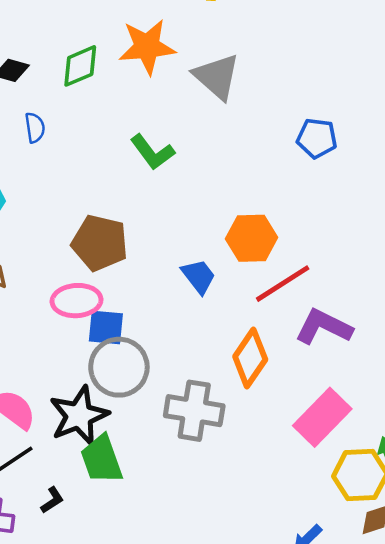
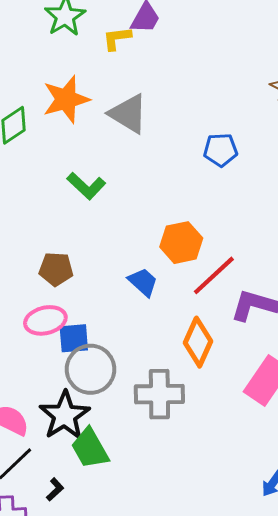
brown pentagon: (100, 243) -> (56, 269), size x0.7

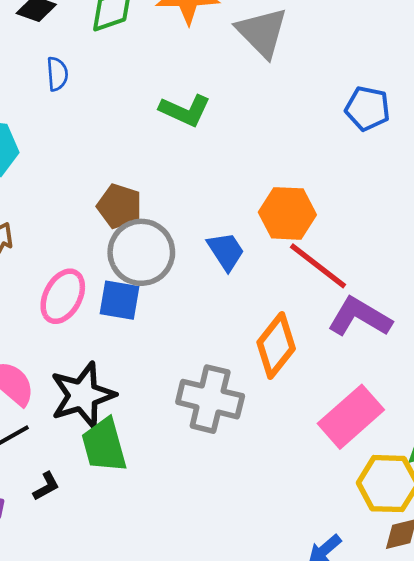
green L-shape: (86, 186) -> (185, 110), turned -33
red line: (214, 275) -> (318, 266), turned 66
pink ellipse: (45, 320) -> (63, 296), moved, turned -63
gray circle: (91, 369) -> (141, 252), moved

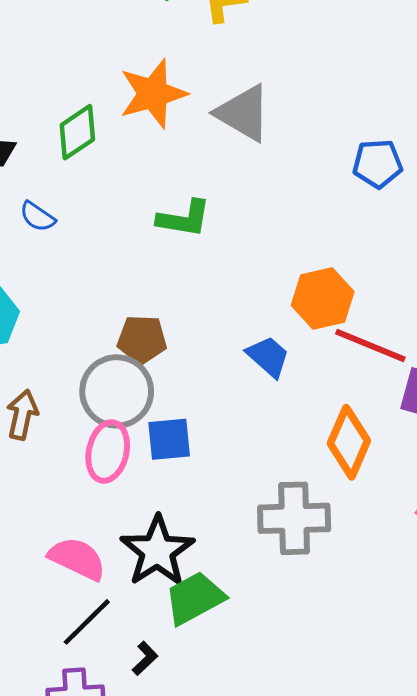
blue semicircle: (57, 74) -> (37, 217), turned 144
gray circle: (141, 252) -> (117, 391), moved
green trapezoid: (104, 445) -> (195, 598), turned 92

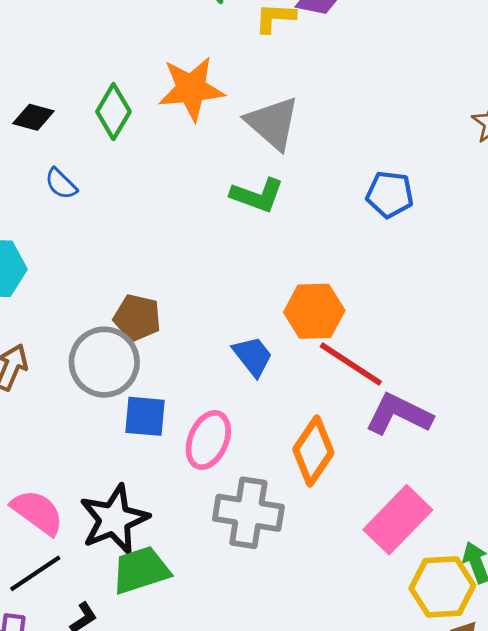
green diamond: (77, 132) -> (113, 112), turned -36
green L-shape: (184, 219) -> (257, 195), moved
pink ellipse: (108, 452) -> (208, 440), moved

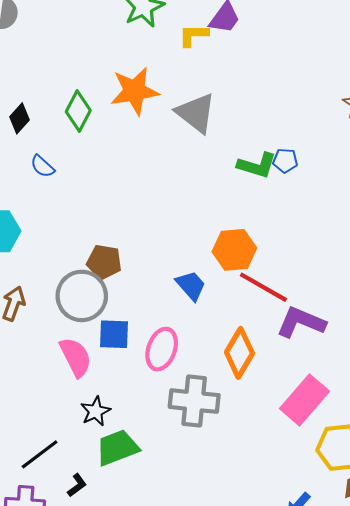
black diamond: (33, 117) -> (19, 118), turned -60
blue pentagon: (390, 194) -> (285, 161), size x0.7
green L-shape: (257, 195) -> (257, 165), moved
pink semicircle: (37, 512) -> (76, 357), moved, turned 30
black star: (114, 519) -> (96, 411), size x0.6

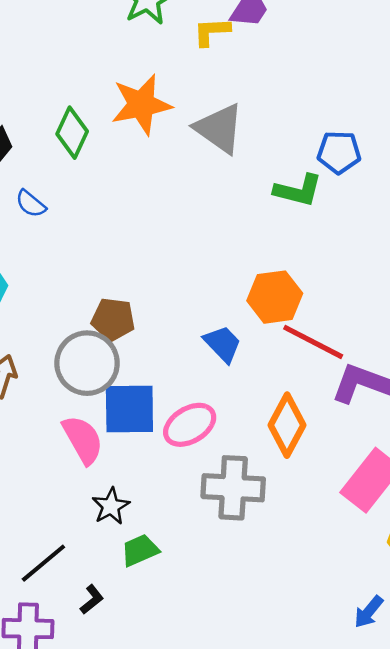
blue pentagon: (285, 161) -> (339, 152), moved, size x1.4
blue square: (114, 334) -> (129, 409), size x1.4
pink ellipse: (162, 349) -> (190, 425), turned 42
green trapezoid: (117, 448) -> (140, 550), size x0.7

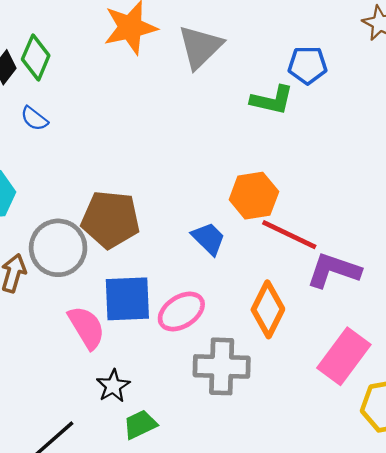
gray triangle: (219, 128) -> (200, 47), turned 42
green diamond: (72, 133) -> (36, 57), moved
brown pentagon: (113, 319) -> (111, 219), size x1.5
gray circle: (87, 363) -> (58, 248), moved

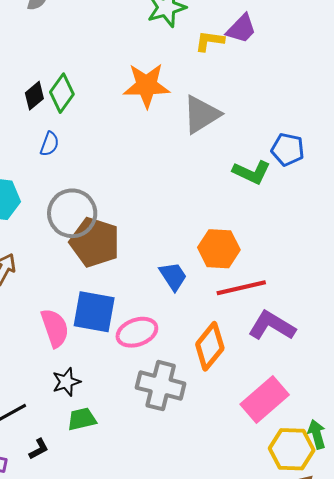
blue semicircle: (34, 119) -> (50, 144), turned -120
red line: (289, 235) -> (241, 288), turned -51
gray circle: (58, 248) -> (72, 213), moved

